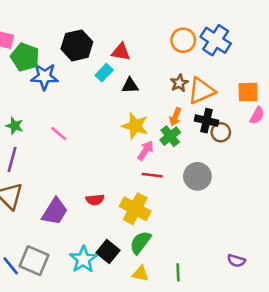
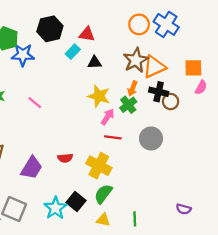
brown star: (179, 83) -> (136, 60), size x1.6

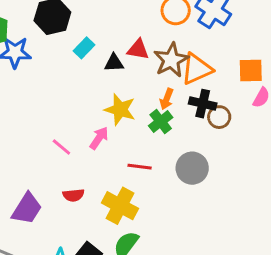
red triangle: (87, 34) -> (138, 49), moved
pink line: (35, 103) -> (61, 147), moved
pink arrow: (108, 117) -> (99, 138), moved

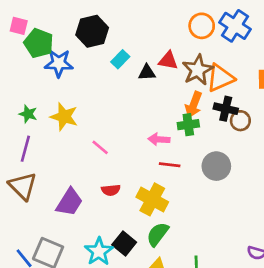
orange arrow: (167, 99) -> (194, 105), size x1.4
yellow star: (120, 110) -> (64, 117), moved
green cross: (161, 122) -> (188, 125), turned 30
pink arrow: (99, 138) -> (159, 139), moved, turned -120

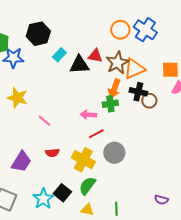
black triangle: (147, 73) -> (79, 65), size x1.5
red line: (170, 165) -> (96, 134), turned -35
gray circle: (216, 166) -> (114, 153), moved

